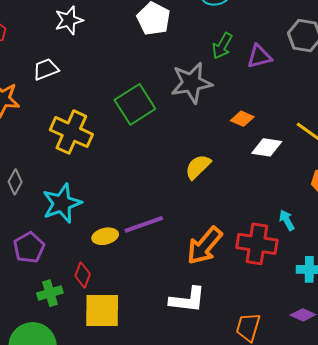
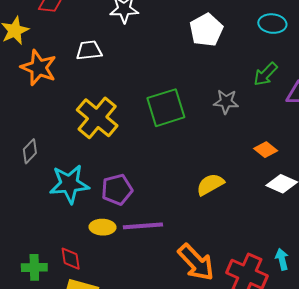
gray star: (191, 83) -> (226, 102), size x0.6
orange arrow: (205, 246) -> (196, 262), turned -99
purple pentagon: (29, 248) -> (117, 190), moved
red diamond: (83, 275) -> (71, 259), turned -45

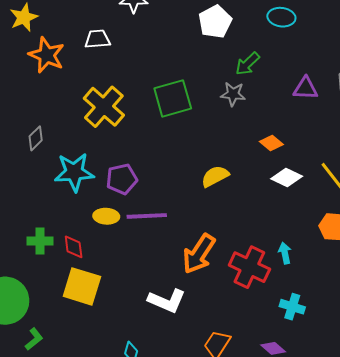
green arrow: (265, 74) -> (247, 64), moved
orange arrow: (196, 262) -> (199, 254), turned 75
green cross: (34, 267) -> (40, 241), moved

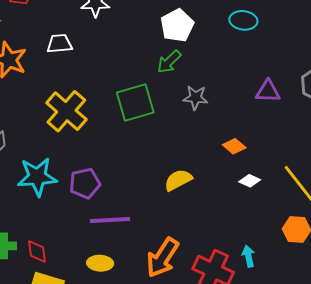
green arrow: (247, 64) -> (169, 62), moved
white diamond: (287, 178) -> (250, 181), size x0.7
yellow ellipse: (106, 216) -> (100, 263), moved

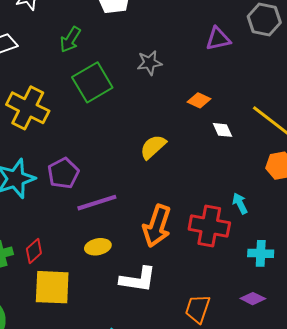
green arrow: (169, 62) -> (70, 40), moved
white diamond: (250, 181) -> (222, 130), turned 55
red diamond: (37, 252) -> (34, 251), turned 70

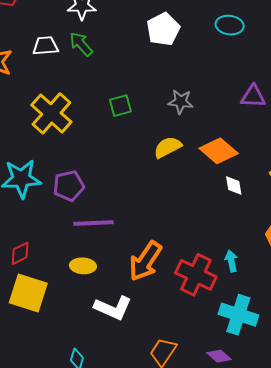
green arrow: (70, 40) -> (81, 44), moved, turned 92
green square: (92, 82) -> (120, 106), size x0.6
orange diamond: (199, 100) -> (219, 151), size x1.6
yellow semicircle: (153, 147) -> (168, 147), moved
cyan cross: (261, 253) -> (238, 315), size x1.5

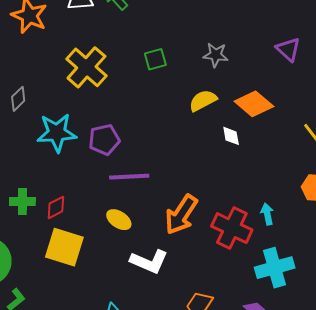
purple triangle: (253, 96) -> (288, 49), turned 40
white diamond: (234, 186) -> (231, 136), moved
yellow ellipse: (83, 266) -> (119, 220), turned 30
cyan cross: (238, 315) -> (275, 268), turned -33

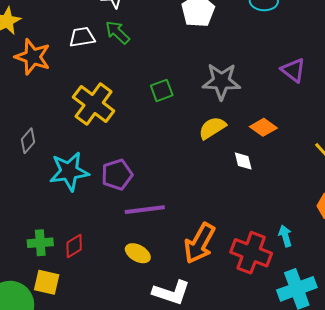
gray star: (216, 55) -> (221, 81), size x1.5
orange diamond: (254, 104) -> (263, 127), size x0.7
yellow square: (64, 247) -> (47, 282), moved, size x0.7

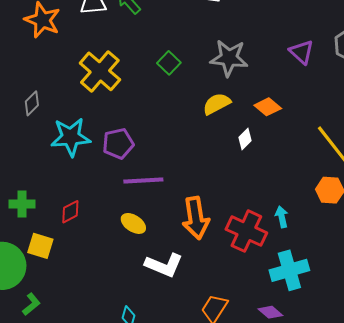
green square: (162, 90) -> (169, 63), turned -30
white diamond: (243, 161) -> (245, 139), turned 55
green cross: (40, 243) -> (22, 204), moved
orange arrow: (200, 243) -> (196, 218), turned -42

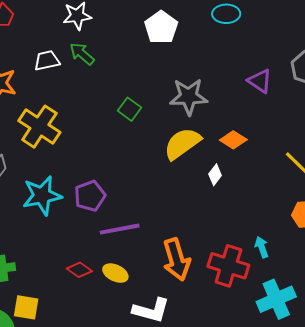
yellow cross: (100, 71) -> (39, 127), moved
yellow semicircle: (217, 104) -> (182, 144), size x1.4
red diamond: (70, 212) -> (79, 270), moved, turned 70

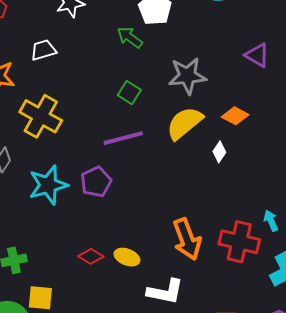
green arrow: (82, 54) -> (130, 37), moved
purple line: (120, 229) -> (123, 138), moved

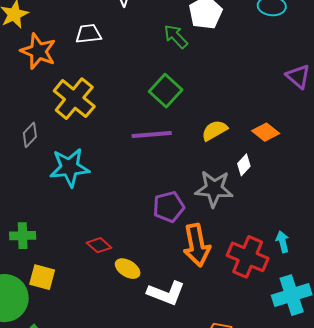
gray star: (187, 76) -> (214, 189), moved
green square: (129, 93) -> (166, 91), size x1.4
yellow semicircle: (184, 123) -> (215, 130), size x0.7
purple pentagon: (96, 182) -> (169, 207), moved
yellow ellipse: (127, 257) -> (128, 269), moved

